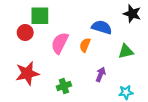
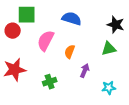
black star: (132, 14) -> (116, 25), moved
blue semicircle: (102, 27) -> (72, 19), moved
orange semicircle: (85, 45) -> (70, 52), moved

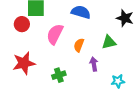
green triangle: (109, 49) -> (109, 42), moved
purple arrow: (85, 71) -> (94, 64), turned -32

